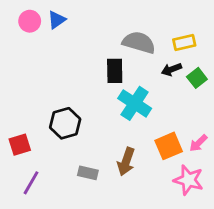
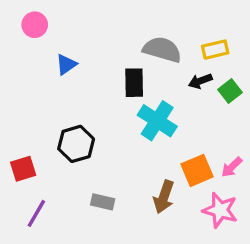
blue triangle: (57, 20) -> (66, 64), moved
brown arrow: (126, 162) -> (164, 197), moved

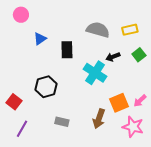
black arrow: (200, 81) -> (113, 57), moved
black rectangle: (134, 83) -> (67, 50), moved
red square: (23, 169) -> (14, 102), turned -35

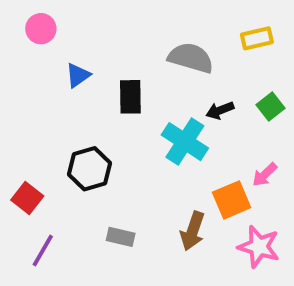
yellow rectangle: (130, 30) -> (257, 38), moved
pink arrow: (140, 101) -> (265, 175), moved

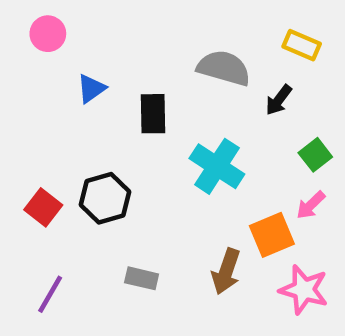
yellow rectangle: (257, 38) -> (302, 45), turned 36
green square: (270, 106) -> (315, 155), moved
black arrow: (220, 110) -> (279, 100), moved, turned -32
red square: (27, 198) -> (43, 207), moved

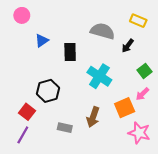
red square: (43, 207) -> (27, 112), moved
brown arrow: (226, 271) -> (93, 117), moved

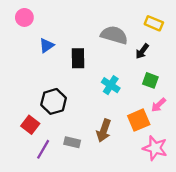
green square: (144, 71) -> (150, 80), moved, turned -32
cyan cross: (99, 76) -> (111, 85), size x0.7
purple line: (23, 135) -> (43, 149), moved

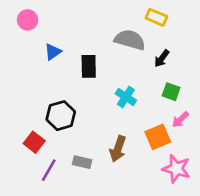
yellow rectangle: (154, 23) -> (156, 17), moved

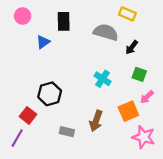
black rectangle: (89, 66) -> (64, 21), moved
purple line: (49, 170) -> (17, 138), moved

